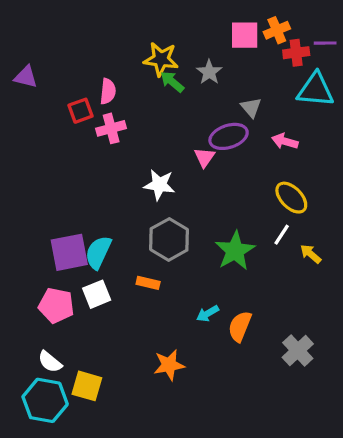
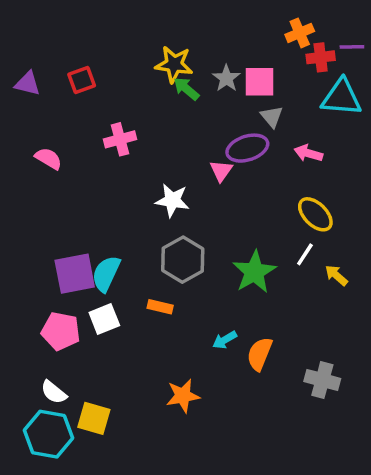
pink square: (245, 35) -> (260, 82), moved
pink semicircle: (108, 91) -> (48, 159), moved, turned -65
red square: (80, 111) -> (82, 80), moved
gray cross: (298, 351) -> (322, 380), turned -32

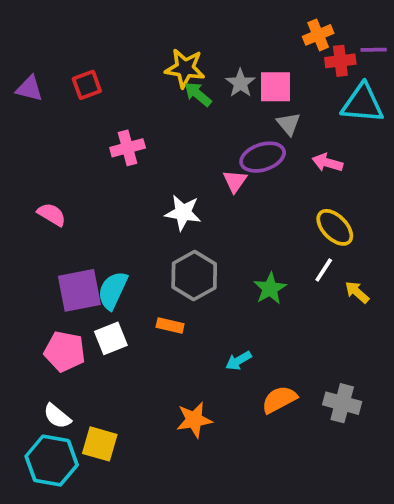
pink semicircle: (48, 159) -> (52, 214), moved
green star: (254, 272) -> (270, 288), size x0.7
orange semicircle: (260, 354) -> (279, 400), moved, turned 40

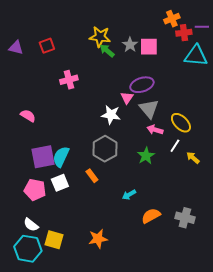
gray triangle: (289, 124) -> (149, 109), moved, size x1.5
pink arrow: (327, 163) -> (155, 130), moved
white star: (183, 213) -> (111, 115), moved
orange rectangle: (170, 325) -> (92, 176), turned 40
orange star: (194, 420) -> (98, 239), moved

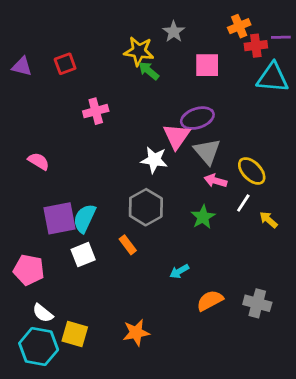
gray star: (130, 45) -> (174, 32), moved
pink triangle: (127, 98) -> (176, 136), size x1.5
pink pentagon: (35, 190) -> (29, 270), moved

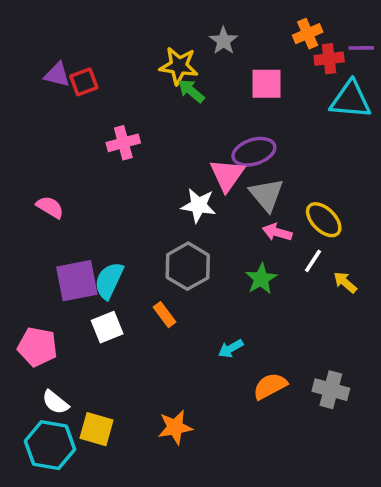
purple triangle: (22, 67) -> (57, 75), moved

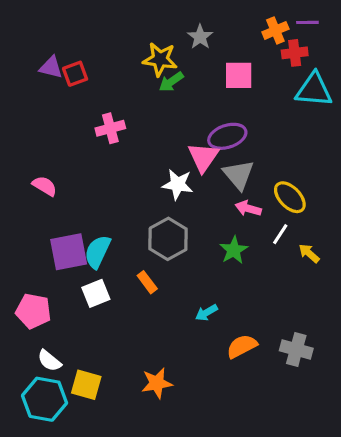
purple line: (361, 48) -> (307, 22), moved
green arrow: (191, 91) -> (171, 82), turned -75

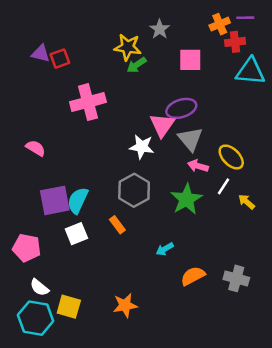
pink cross: (110, 128) -> (88, 102), size x1.5
green star: (234, 250) -> (186, 199), size x1.4

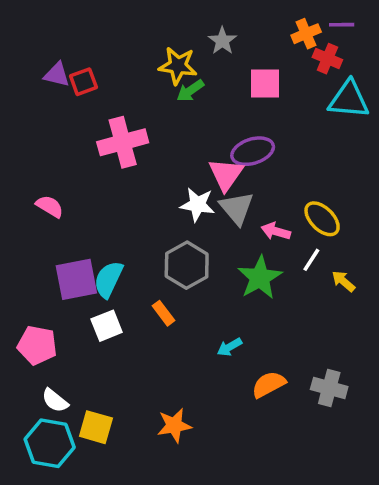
red cross: (235, 42) -> (327, 59), turned 30
gray triangle: (190, 139) -> (237, 208), moved

